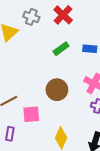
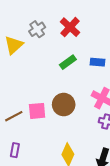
gray cross: (31, 17) -> (37, 29), turned 35
pink square: (31, 114) -> (37, 111), moved

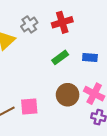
red cross: (70, 27) -> (62, 22), turned 30
brown circle: (64, 105) -> (68, 95), moved

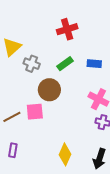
gray cross: (29, 24) -> (32, 64), moved, turned -35
brown circle: (68, 95) -> (49, 90), moved

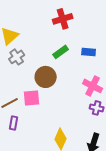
gray cross: (32, 64) -> (17, 57), moved, turned 35
purple rectangle: (13, 150) -> (14, 123), moved

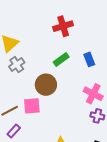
blue rectangle: (89, 52) -> (89, 59), turned 64
purple rectangle: (14, 123) -> (14, 131), turned 32

